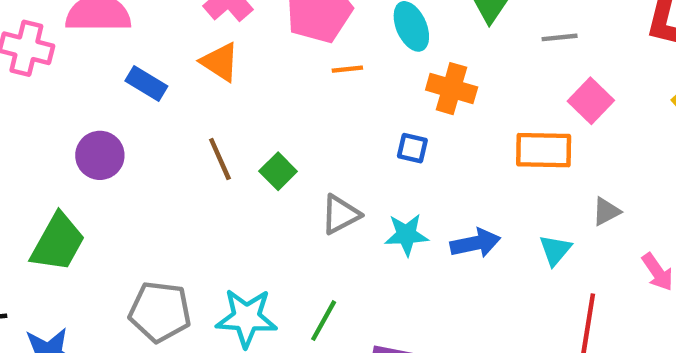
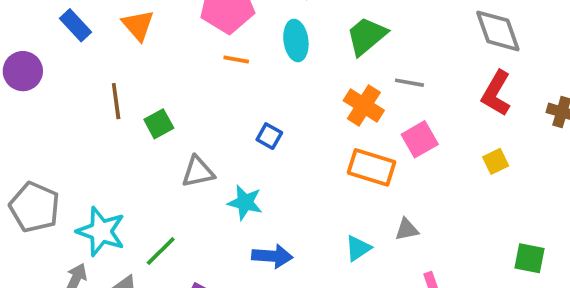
orange cross: (452, 89) -> (364, 106), moved
blue arrow: (475, 243) -> (272, 256), moved

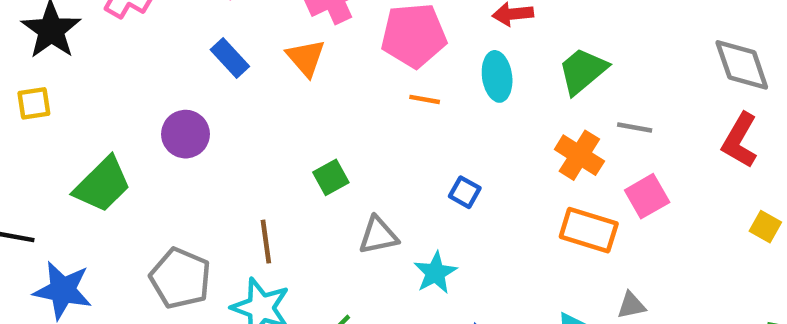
purple circle: (23, 71) -> (185, 134), moved
brown line: (116, 101) -> (266, 242), moved
yellow square: (496, 161) -> (765, 227), moved, turned -35
cyan star: (245, 202) -> (435, 273), turned 30

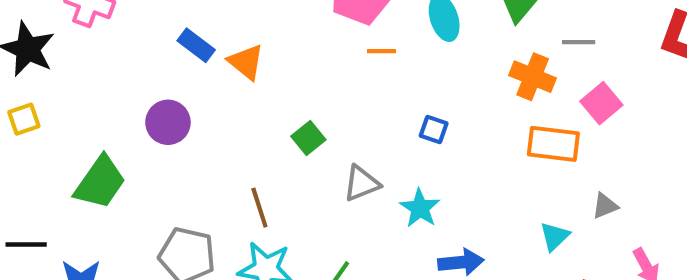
orange triangle: (306, 58) -> (246, 62), moved

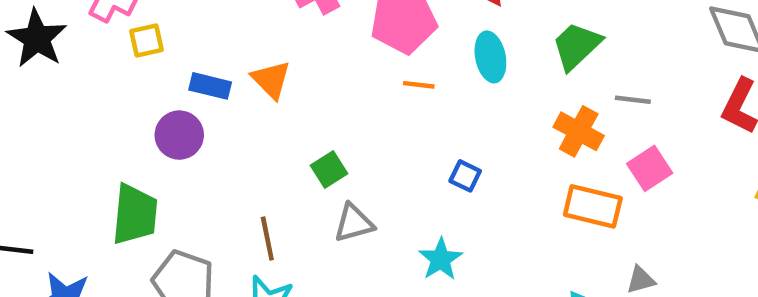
blue rectangle: (196, 45) -> (210, 86), moved, turned -30
yellow square: (24, 119) -> (147, 40), moved
green trapezoid: (100, 182) -> (135, 214), moved, turned -36
gray triangle: (361, 183) -> (354, 223), moved

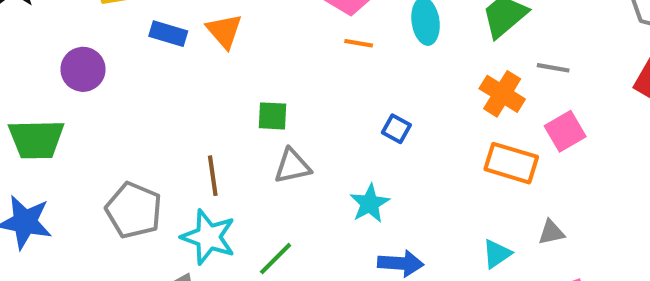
purple circle: (179, 135) -> (83, 69), moved
green square: (329, 169) -> (272, 116), turned 32
green trapezoid: (135, 214) -> (36, 139), moved, turned 80

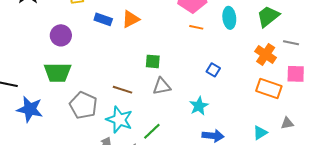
orange triangle: (224, 31) -> (131, 19), turned 42
pink square: (565, 131) -> (296, 74), turned 30
green trapezoid: (36, 139) -> (58, 72), moved
brown line: (213, 176) -> (123, 90), turned -66

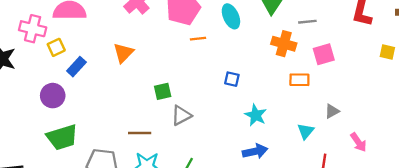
blue rectangle: (103, 19) -> (76, 67), moved, turned -48
orange rectangle: (269, 89) -> (299, 80), size x0.7
cyan star: (199, 106) -> (256, 115), moved

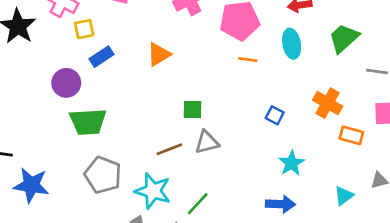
orange cross: (284, 44) -> (328, 103), moved
brown line: (140, 133) -> (169, 149), moved, turned -35
green trapezoid: (62, 137) -> (88, 122), moved

